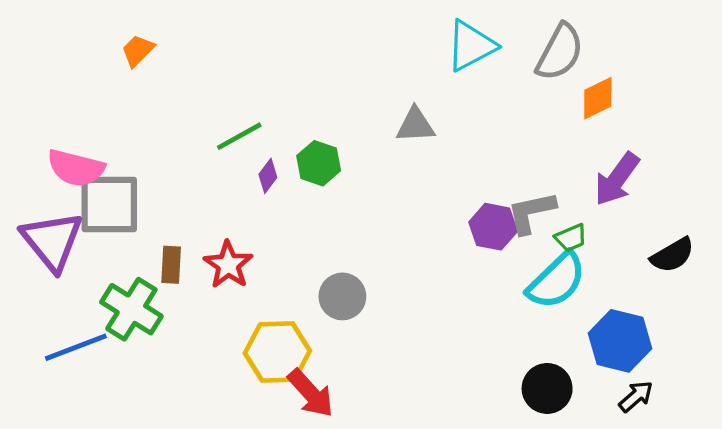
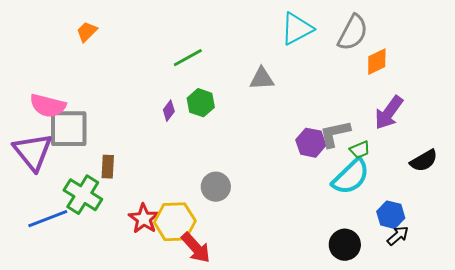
green line: (239, 136) -> (188, 58), moved
red star: (228, 265) -> (144, 219), moved
blue hexagon: (620, 341) -> (391, 215), size x0.7
black arrow: (636, 396) -> (398, 236), moved

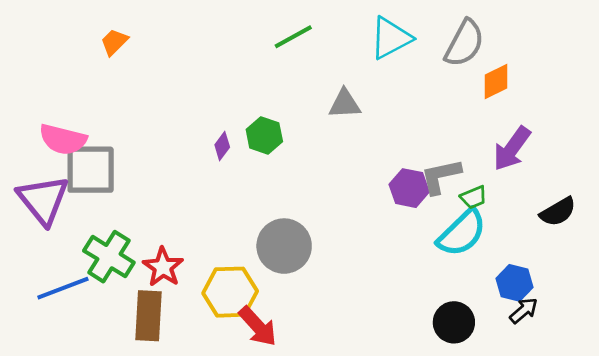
green line: (188, 58) -> (293, 37), moved
brown rectangle: (108, 167) -> (148, 316), moved, size x1.6
gray circle: (216, 187) -> (284, 246), size x1.4
red star: (144, 219) -> (163, 267), moved

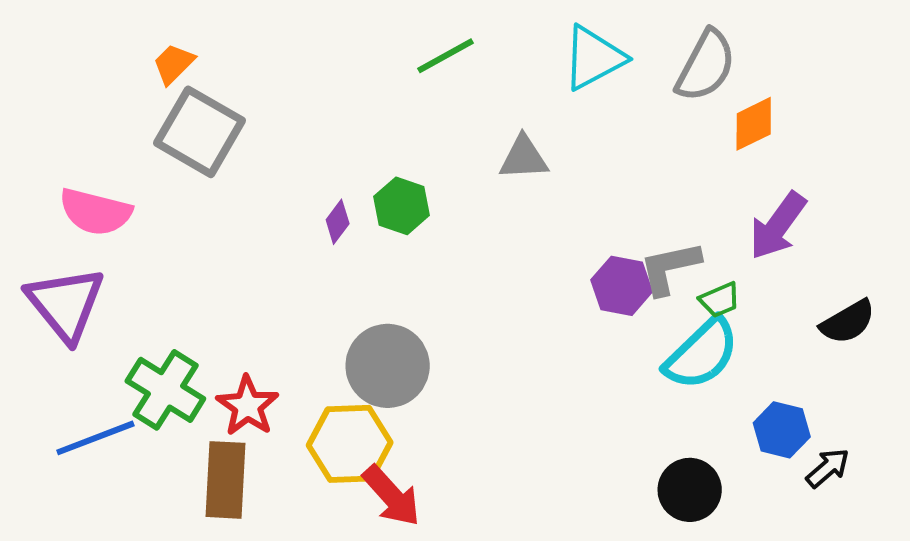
gray square: (91, 170) -> (199, 132), moved, turned 30
gray circle: (284, 246) -> (388, 366), moved
black arrow: (524, 311) -> (828, 468), moved

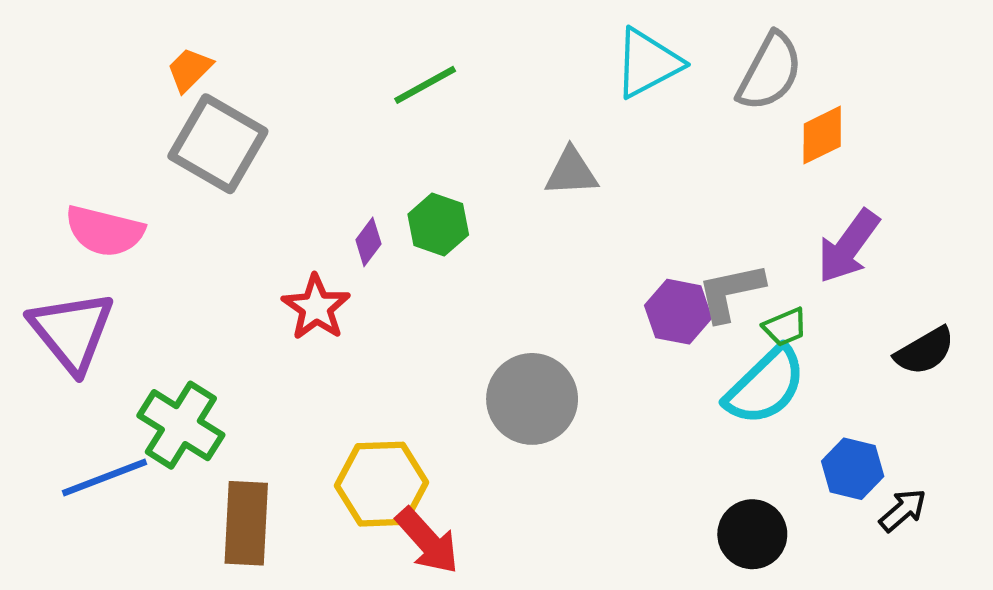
green line: (446, 56) -> (425, 85), moved
gray circle: (388, 366) -> (532, 399), moved
red star: (248, 406) -> (316, 307), moved

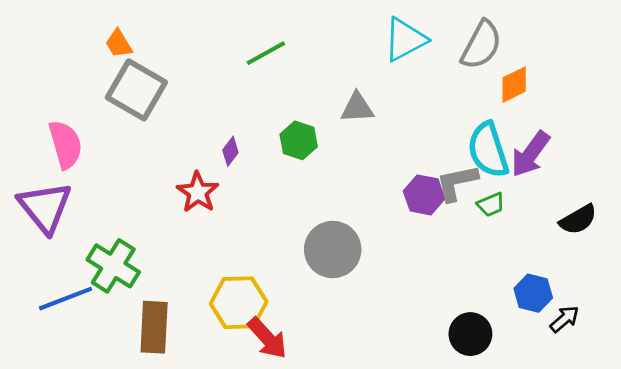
orange trapezoid: (190, 70) -> (119, 44), turned -76
green hexagon: (438, 224) -> (299, 140), moved
pink semicircle: (104, 231) -> (65, 145), turned -120
cyan semicircle: (765, 386) -> (488, 150), moved, turned 116

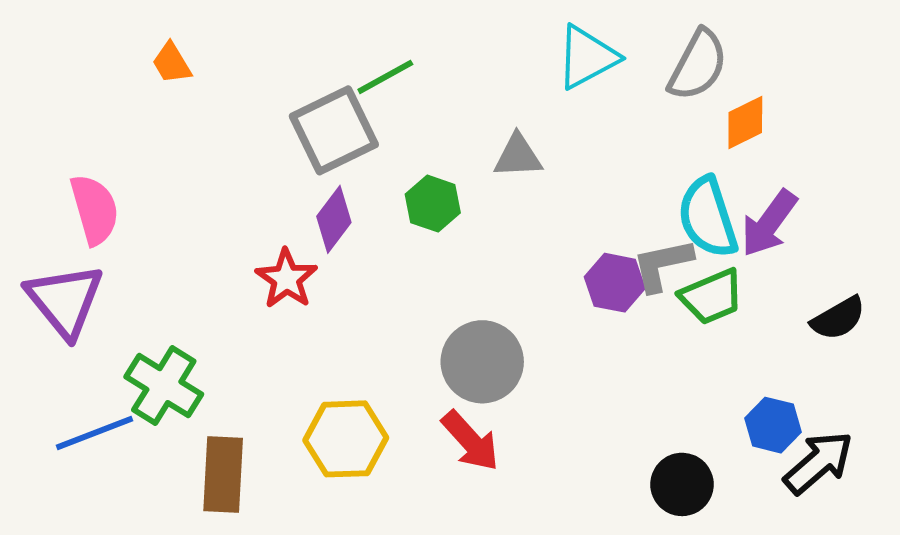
gray square: (136, 90) -> (334, 130), moved, turned 34
purple diamond: (230, 151) -> (334, 219), size x1.5
green trapezoid: (491, 205) -> (712, 297), size x1.6
black arrow: (565, 319) -> (818, 463), size x1.6
red arrow: (267, 338) -> (470, 441), moved

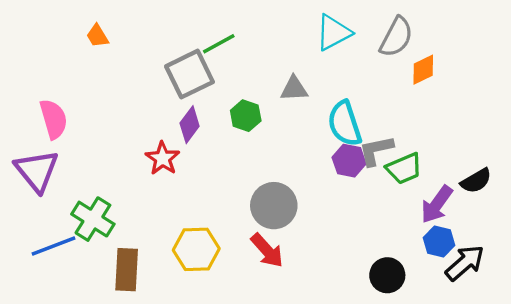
cyan semicircle: (708, 217) -> (345, 124), moved
purple arrow: (769, 223) -> (437, 204), moved

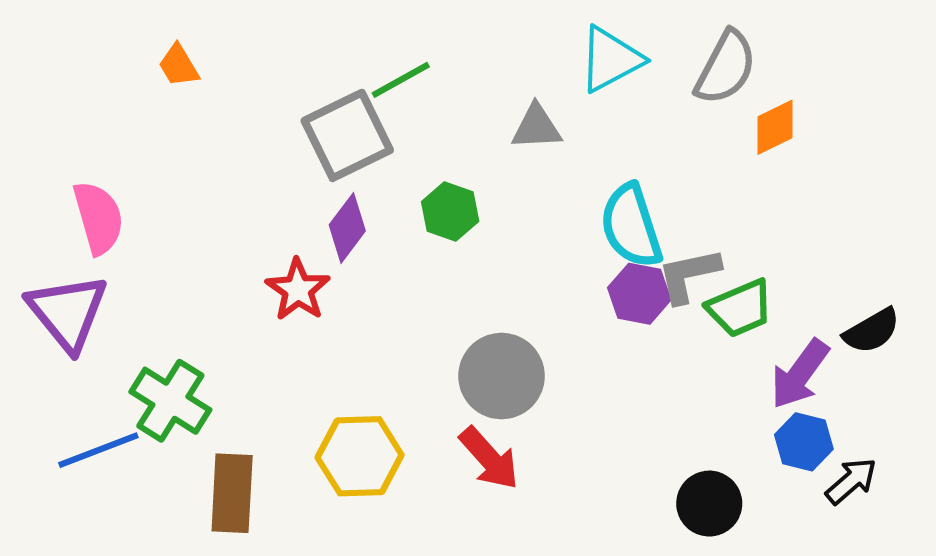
gray triangle: (294, 89) -> (536, 127), moved
black arrow: (465, 263) -> (851, 481), size x0.7

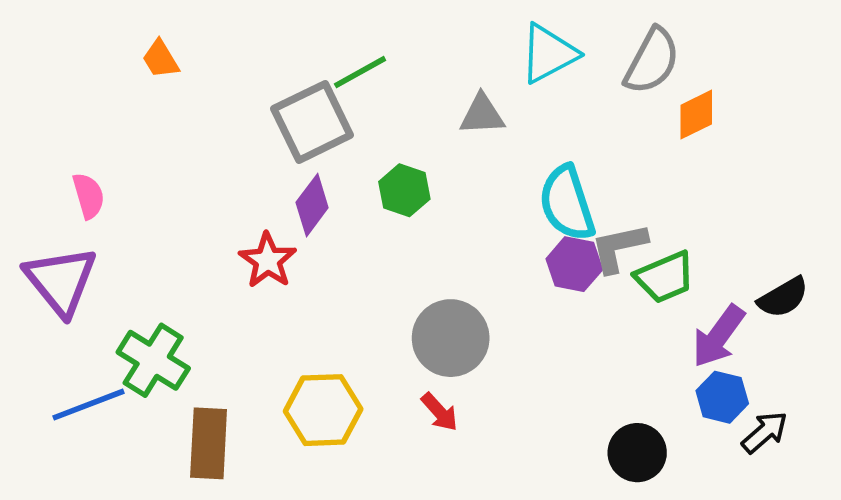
pink semicircle: (98, 218) -> (89, 196), size x0.7
red arrow: (489, 458) -> (440, 412), size x0.7

